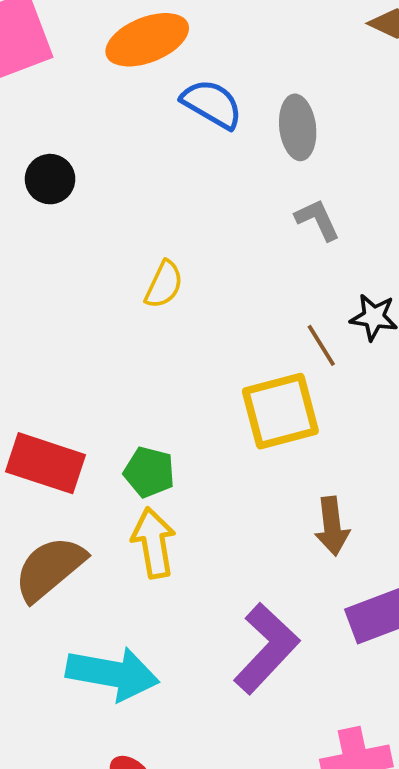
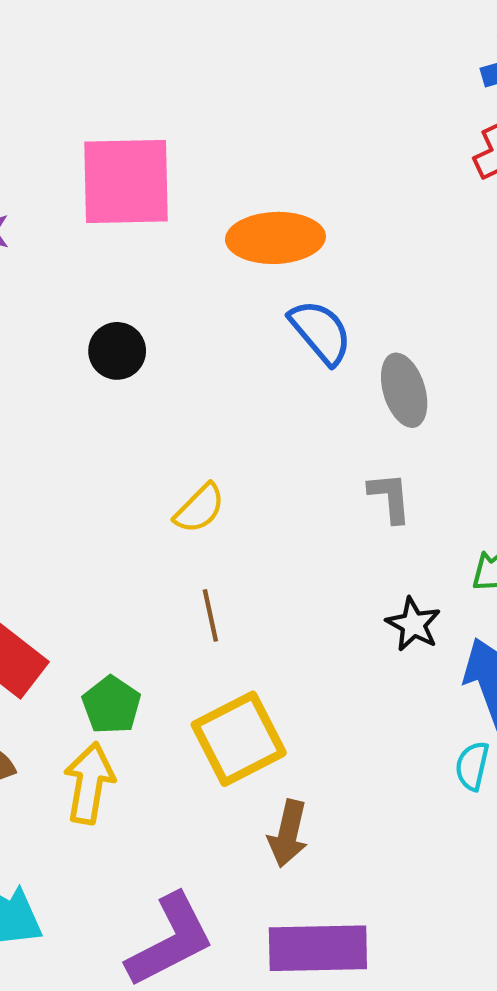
gray ellipse: (298, 127) -> (404, 390), turned -30
brown line: (321, 345) -> (210, 615), moved
yellow square: (280, 411) -> (239, 739), moved, turned -32

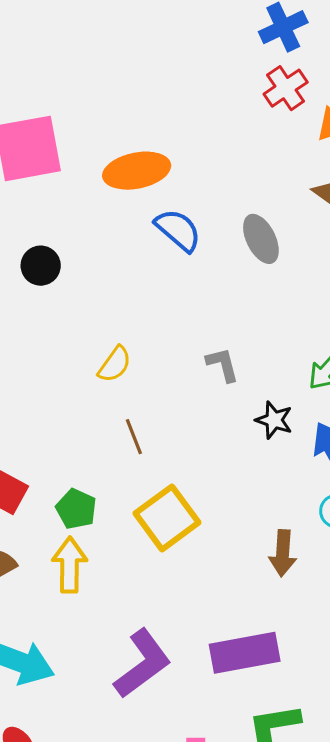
gray ellipse: (404, 390) -> (261, 239), moved
gray L-shape: (390, 497) -> (223, 365), moved
brown arrow: (288, 834) -> (283, 553), moved

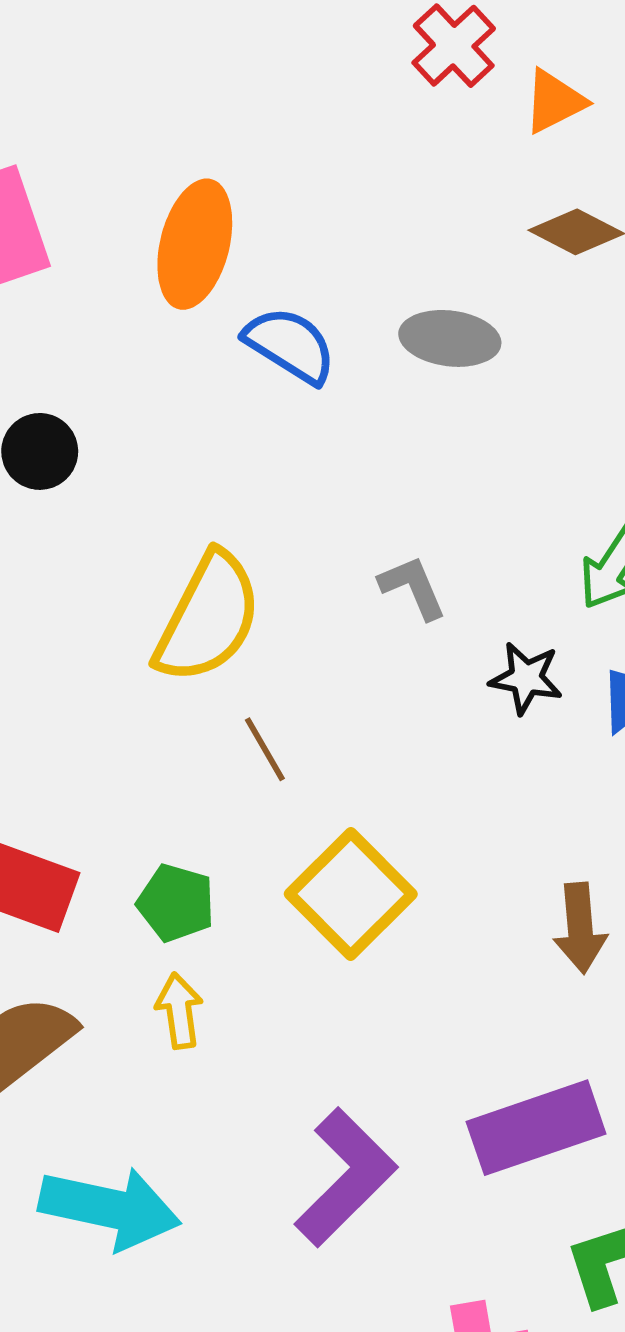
orange ellipse: (137, 171) -> (195, 244), turned -56
gray ellipse: (261, 239) -> (450, 338), turned -48
yellow semicircle: (115, 364) -> (208, 618), size x1.8
yellow arrow: (70, 565) -> (179, 1011), size x0.7

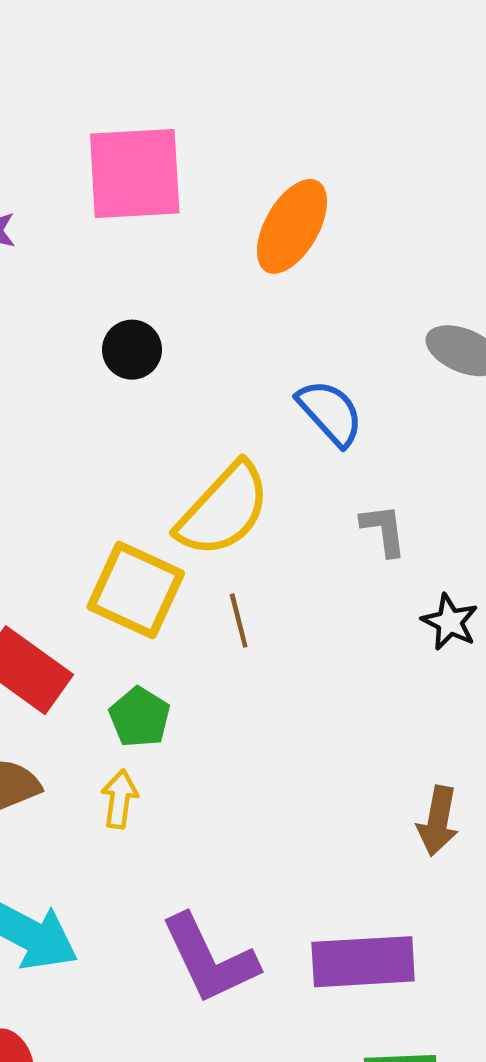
blue semicircle: (290, 345) -> (330, 413), moved
yellow square: (351, 894) -> (136, 590), moved, turned -36
purple L-shape: (346, 1177) -> (210, 959), turned 94

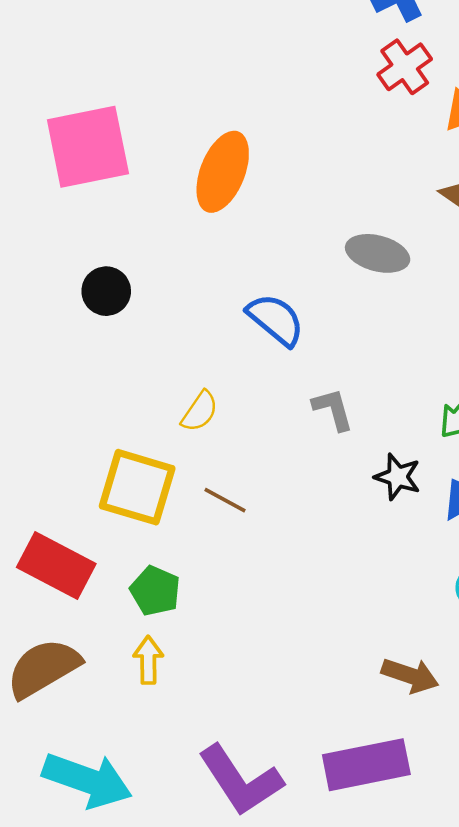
yellow semicircle: (223, 510) -> (200, 411), size x0.5
brown line: (239, 621) -> (225, 500), turned -39
brown arrow: (438, 821) -> (410, 675), moved, turned -74

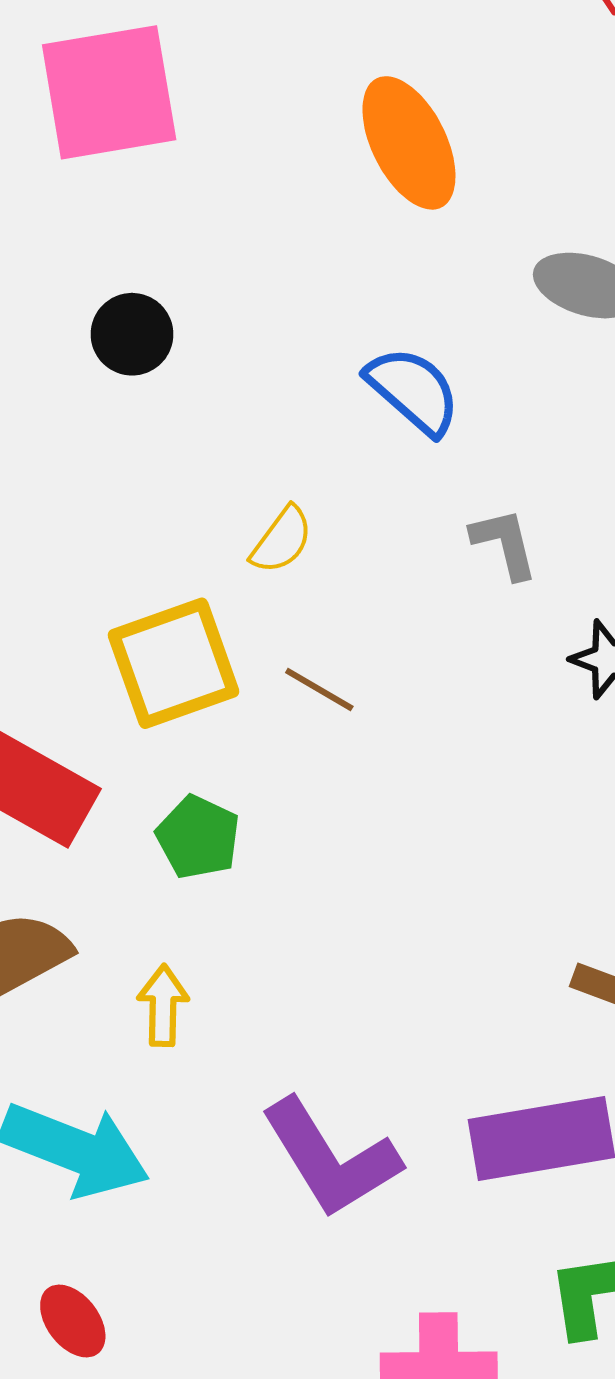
orange ellipse: (223, 172) -> (409, 143), moved, turned -50
yellow square: (137, 487) -> (173, 663), turned -38
yellow arrow: (148, 660) -> (163, 1005), moved

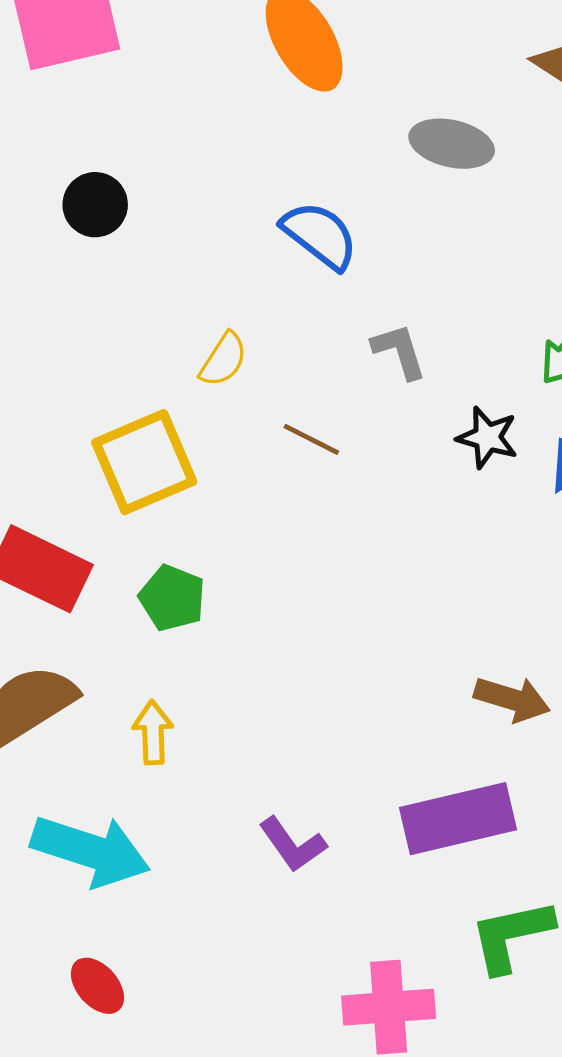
brown line: (319, 690) -> (311, 439), moved
purple L-shape: (331, 1158) -> (293, 845), size x0.6

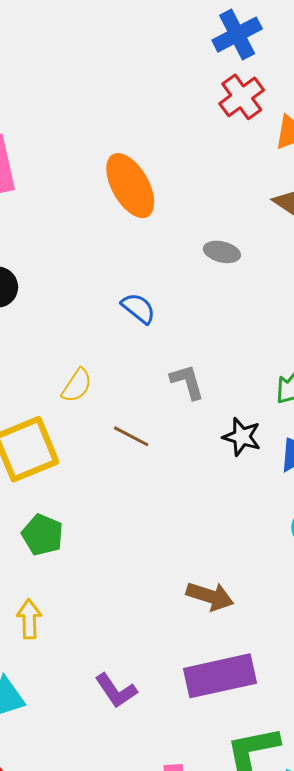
gray ellipse: (452, 144) -> (222, 252), size x0.7
blue semicircle: (320, 235) -> (138, 308), size x0.7
brown arrow: (512, 699) -> (210, 596), moved

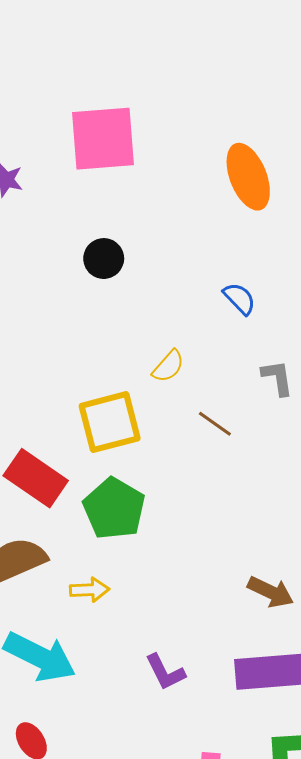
green pentagon: (43, 535) -> (114, 509), size x1.5
yellow arrow: (29, 619) -> (90, 590), turned 81

